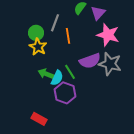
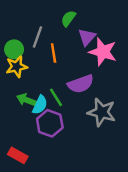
purple triangle: (98, 13) -> (87, 37), moved
yellow star: (38, 47) -> (17, 67), turned 30
gray star: (110, 64) -> (102, 112), moved

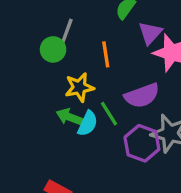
gray line: (37, 37) -> (66, 33), moved
yellow star: (17, 67) -> (79, 87), moved
purple hexagon: (50, 123) -> (142, 143), moved

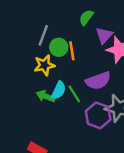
green circle: (53, 49) -> (59, 47), moved
yellow star: (79, 87) -> (44, 65), moved
cyan semicircle: (88, 124) -> (59, 90), moved

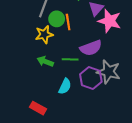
cyan semicircle: (59, 90) -> (65, 86), moved
green line: (74, 94) -> (70, 59), turned -56

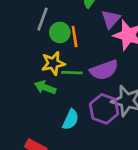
yellow star: (44, 34) -> (53, 63), moved
green line: (70, 59) -> (72, 73), moved

